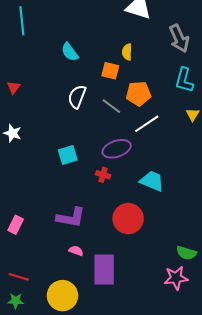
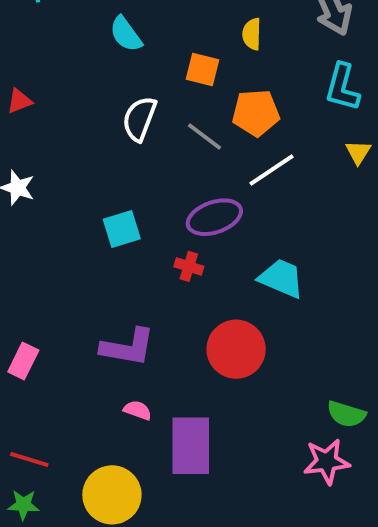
yellow semicircle: (127, 52) -> (252, 34), moved
red triangle: (14, 87) -> (19, 101), turned 32

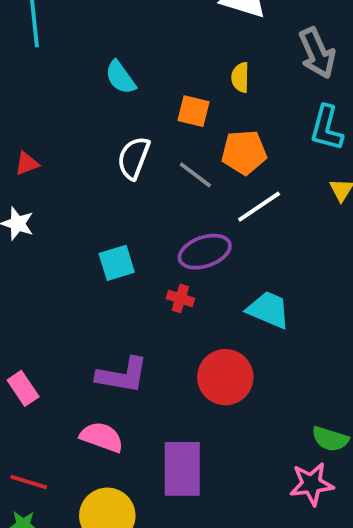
red triangle: (19, 101) -> (27, 164), moved
pink rectangle: (23, 361) -> (23, 388), turned -60
pink semicircle: (138, 410) -> (102, 437), moved, size x1.6

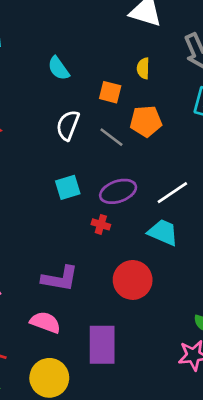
white line: (259, 207) -> (172, 193), moved
cyan square: (117, 263) -> (68, 187), moved

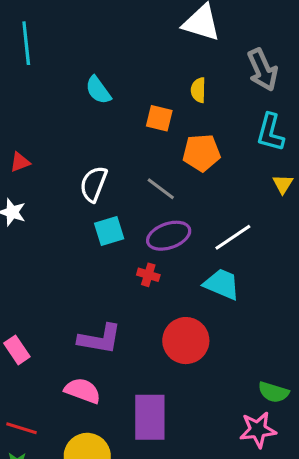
white semicircle: (68, 125) -> (93, 184), moved
gray line: (111, 137) -> (161, 189), moved

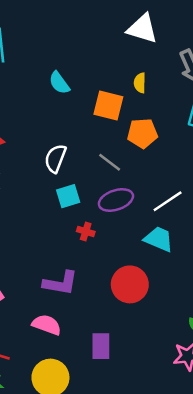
orange square: (159, 118) -> (108, 106), size x1.4
red cross: (148, 275) -> (86, 231), moved
purple rectangle: (150, 417) -> (101, 346), size x0.7

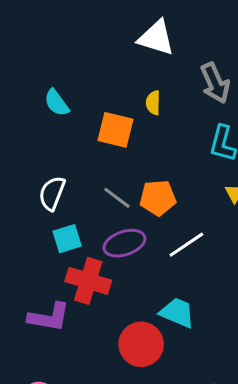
orange pentagon: (142, 133) -> (158, 198), moved
red cross: (86, 231) -> (88, 281), size x2.0
cyan trapezoid: (159, 239) -> (177, 313), moved
purple L-shape: (61, 283) -> (49, 317), moved

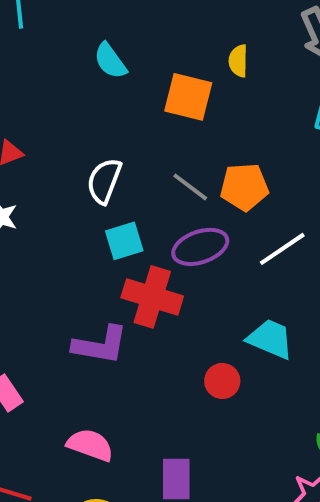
red circle: (141, 344) -> (222, 381), size x0.6

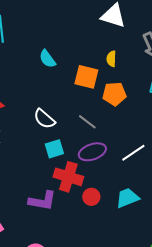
white semicircle: (104, 181) -> (44, 119), turned -70
orange pentagon: (244, 187) -> (114, 94), moved
cyan trapezoid: (270, 339) -> (127, 198), turned -45
red circle: (222, 381) -> (91, 197), moved

